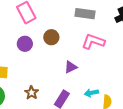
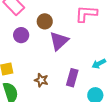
purple triangle: (71, 67) -> (59, 41), moved, size x1.5

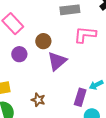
purple rectangle: (72, 78) -> (80, 97), moved

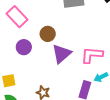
pink L-shape: (85, 35) -> (92, 55), moved

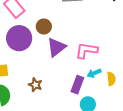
purple circle: (24, 47) -> (19, 38), size x1.6

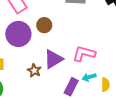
purple triangle: (56, 47) -> (53, 59), moved
brown star: (35, 85) -> (34, 70), moved

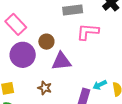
pink L-shape: (84, 54) -> (88, 32), moved
purple triangle: (53, 59) -> (61, 61), moved, turned 35

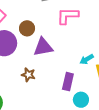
cyan arrow: (100, 85) -> (87, 59), moved

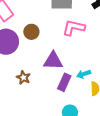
purple triangle: (43, 47) -> (53, 61), moved
purple rectangle: (68, 82) -> (64, 82), moved

